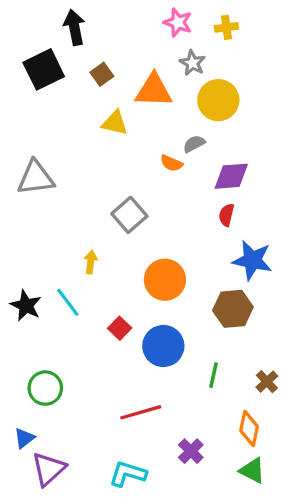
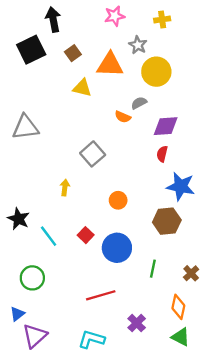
pink star: (178, 22) -> (115, 16), moved, turned -30
orange circle: (165, 280) -> (118, 200), size x0.6
cyan line: (68, 302) -> (49, 236), moved

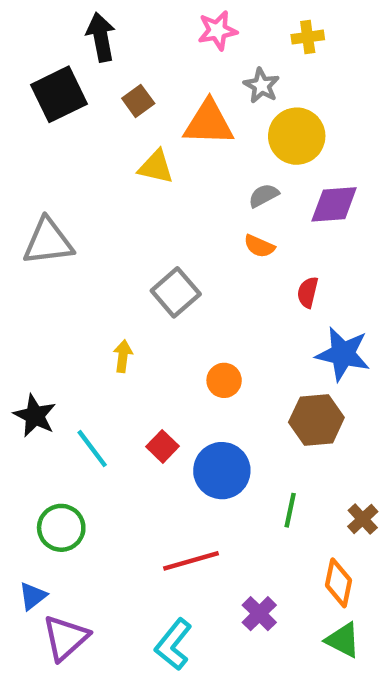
orange semicircle: (123, 117) -> (259, 246), moved
purple diamond: (166, 126) -> (334, 204), moved
cyan L-shape: (91, 339) -> (173, 644), turned -68

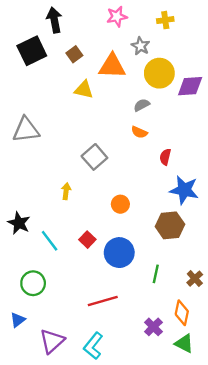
purple diamond: (334, 204) -> (190, 86), moved
purple cross: (259, 614) -> (153, 327), moved
purple triangle: (66, 638) -> (52, 341), moved

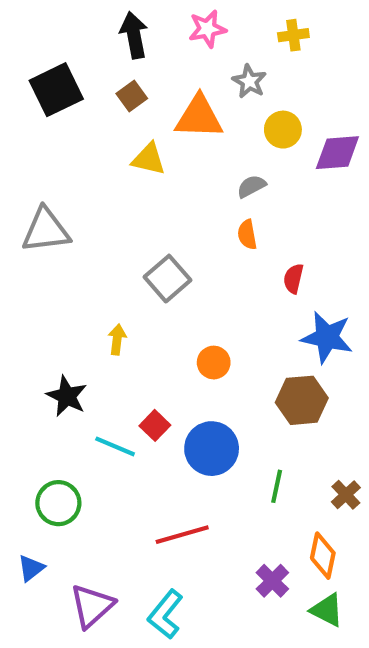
black arrow: (54, 20) -> (134, 35), moved
yellow circle: (159, 73) -> (283, 130), size x0.7
orange semicircle: (139, 132) -> (247, 234), turned 56
black star: (19, 223) -> (67, 396), moved
cyan line: (50, 241) -> (115, 446), moved, turned -30

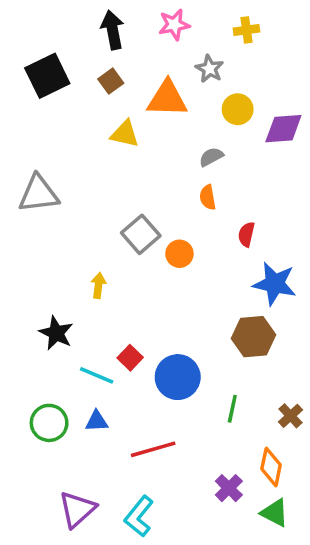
orange circle: (214, 363) -> (179, 254), moved
blue triangle: (31, 568) -> (97, 421), moved, turned 35

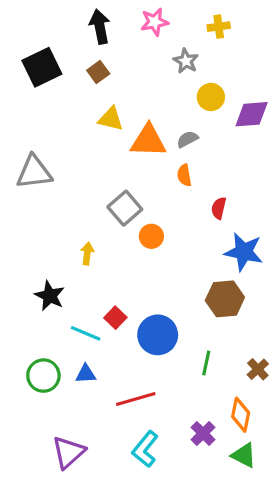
orange triangle: (167, 99) -> (148, 141), moved
orange circle: (179, 254) -> (151, 236), moved
cyan L-shape: (139, 516) -> (145, 449), moved

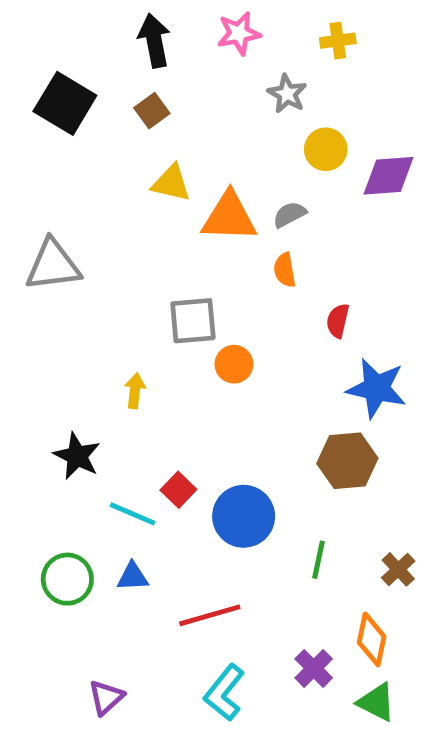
black square: (42, 67) -> (65, 103), turned -33
gray square: (125, 208) -> (193, 321), turned 36
purple triangle: (68, 452) -> (106, 697), size x0.7

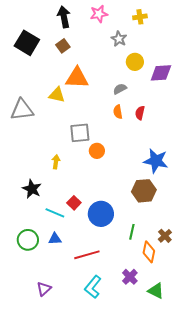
yellow triangle: (171, 183) -> (57, 95), moved
orange triangle: (229, 217) -> (77, 78), moved
red semicircle: (338, 321) -> (140, 113), moved
orange diamond: (372, 639) -> (149, 252), moved

